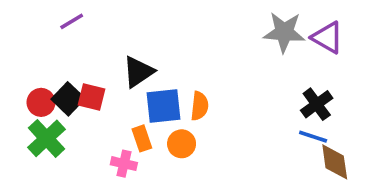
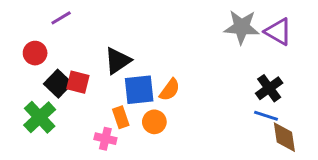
red circle: (41, 102) -> (35, 53), moved
orange semicircle: (200, 106) -> (170, 90), turned 30

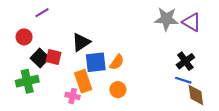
green cross: (40, 117) -> (27, 81), turned 30
orange rectangle: (121, 117) -> (83, 81), size x1.5
orange circle: (154, 122) -> (118, 90), moved

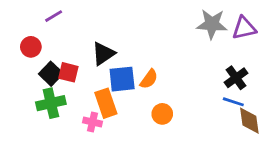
purple triangle: (192, 22) -> (244, 28), turned -42
green cross: (27, 81) -> (51, 103), moved
orange circle: (118, 90) -> (162, 114), moved

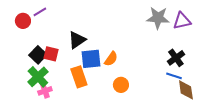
red circle: (31, 47) -> (23, 21), moved
green cross: (51, 103) -> (38, 77), turned -30
pink cross: (93, 122) -> (45, 91), moved, turned -32

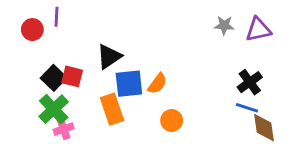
purple line: (40, 12) -> (57, 17), turned -56
gray star: (158, 18) -> (224, 25), size x0.6

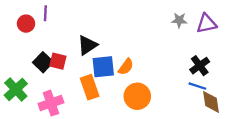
green cross: (54, 109) -> (16, 89), moved
orange circle: (172, 120) -> (137, 96), size x1.5
pink cross: (64, 129) -> (51, 103), size x1.5

